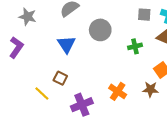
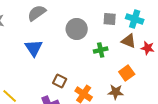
gray circle: (100, 30) -> (77, 29), moved
brown square: (60, 78) -> (60, 81), moved

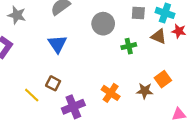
red star: (148, 48) -> (179, 31), moved
orange square: (127, 73) -> (163, 79), moved
brown square: (60, 81) -> (53, 83), moved

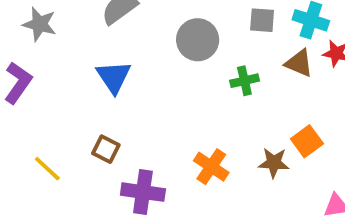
yellow line: (32, 95) -> (47, 169), moved
purple cross: (73, 107) -> (143, 192), turned 30

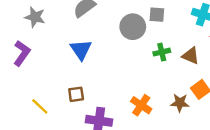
gray square: (262, 20) -> (157, 15), moved
brown triangle: (299, 63) -> (191, 56), moved
brown square: (106, 149) -> (76, 94), turned -35

